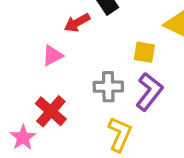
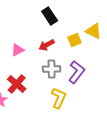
red arrow: (77, 23) -> (47, 45), moved
yellow square: (144, 52) -> (75, 40), moved, turned -32

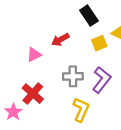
black rectangle: (50, 16) -> (89, 16), moved
red arrow: (47, 45) -> (60, 40), moved

